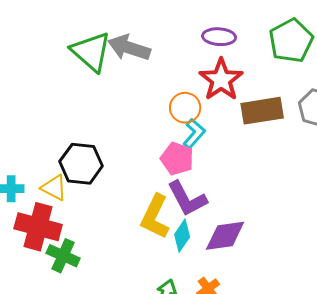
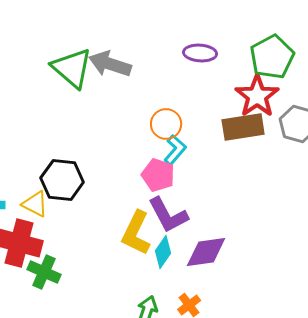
red star: (221, 80) -> (257, 96), moved

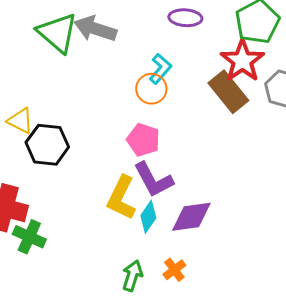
brown rectangle: (243, 127) -> (228, 92), turned 60
cyan L-shape: (175, 150) -> (160, 69), moved
yellow triangle: (35, 204) -> (20, 121), moved

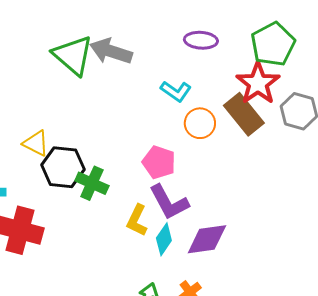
cyan L-shape: (160, 69) -> (176, 91), turned 84
orange circle: (151, 89) -> (200, 123), moved
yellow L-shape: (121, 198) -> (137, 220), size x0.7
green cross: (29, 237) -> (92, 183), moved

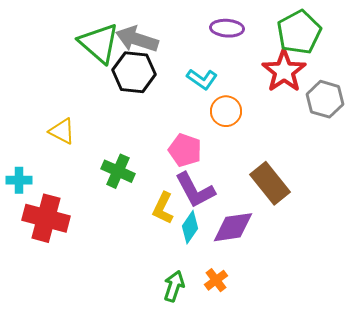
brown rectangle: (244, 114) -> (270, 183), moved
black hexagon: (63, 167) -> (134, 72), moved

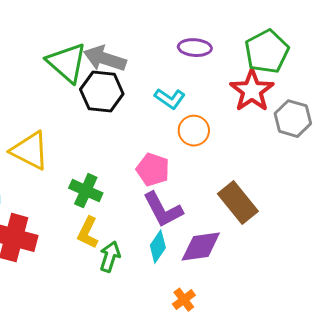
yellow triangle: (62, 131) -> (30, 151), size x1.5
yellow L-shape: (163, 208) -> (88, 233), moved
green arrow: (174, 286) -> (110, 257), moved

